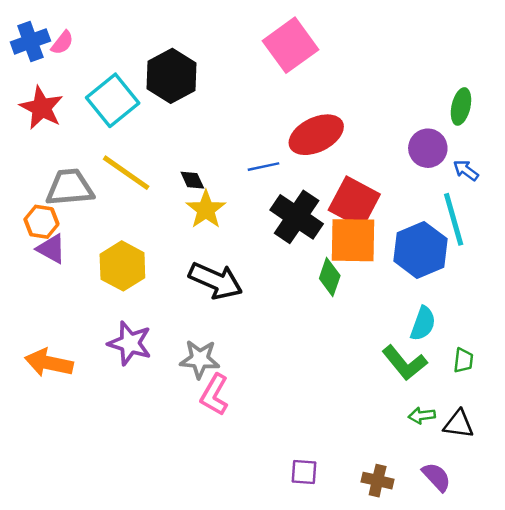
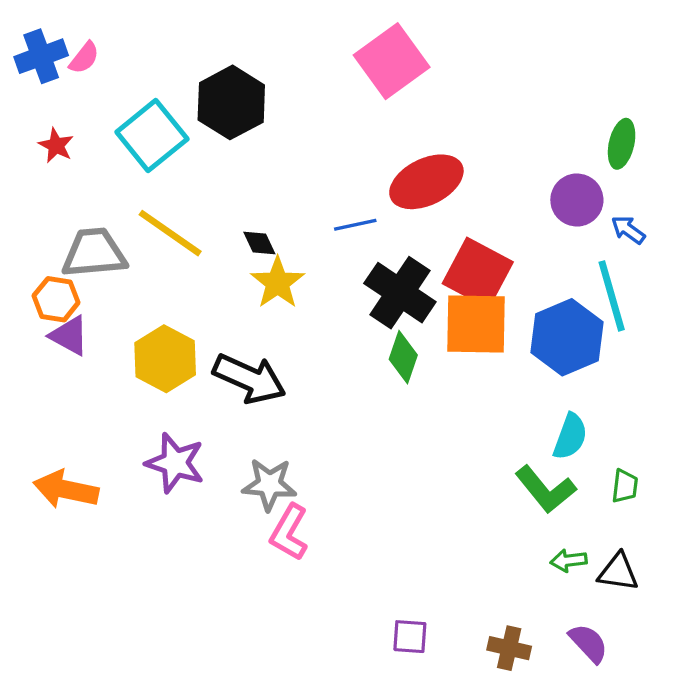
red star: (41, 108) -> (56, 145), size x0.6
green diamond: (330, 277) -> (403, 357), moved
black arrow: (216, 281) -> (249, 379), moved

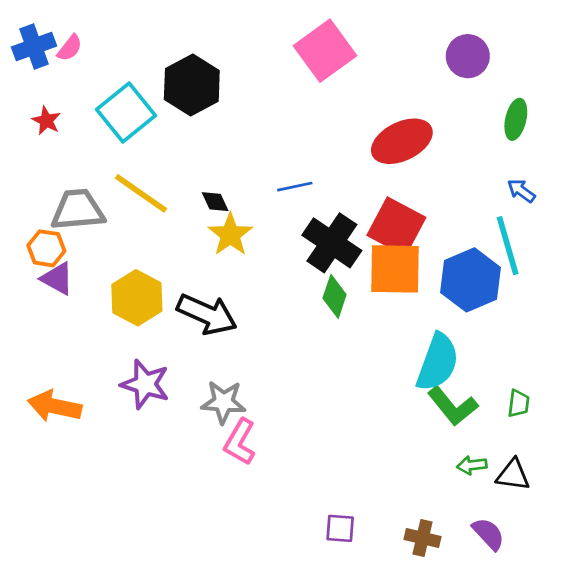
red ellipse: (426, 182) -> (402, 141), moved
purple circle: (577, 200) -> (468, 56), moved
cyan semicircle: (570, 436) -> (438, 362), moved, size x1.5

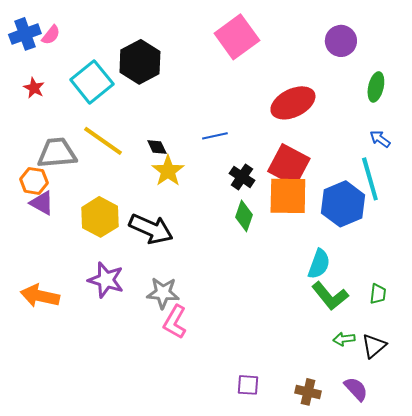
black cross: (332, 243) -> (242, 177), size x0.6
cyan semicircle: (438, 362) -> (319, 264), size x0.7
black triangle: (513, 475) -> (374, 346), turned -48

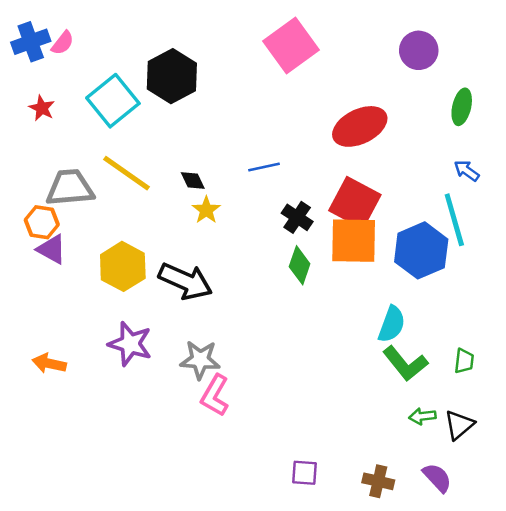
yellow star: (168, 171) -> (206, 210), size x0.7
orange arrow: (40, 296) -> (49, 363), size x0.7

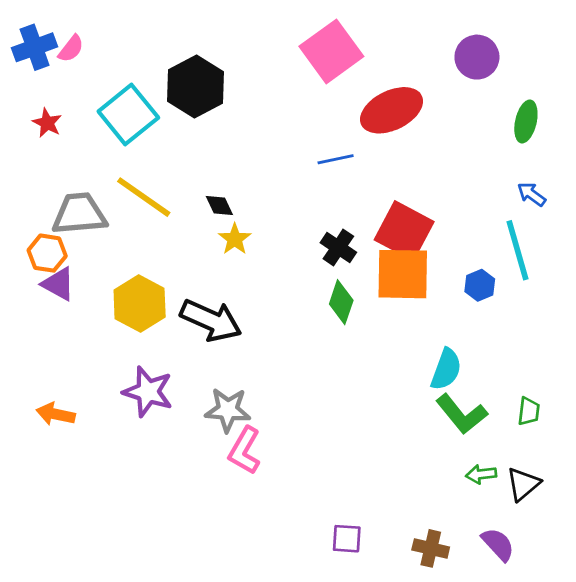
red ellipse: (360, 126) -> (392, 110), moved
blue line: (264, 167) -> (336, 159), moved
blue hexagon: (421, 250) -> (480, 285), size x0.5

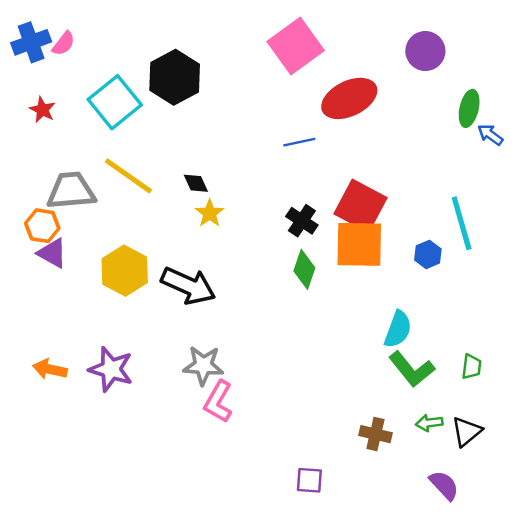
blue arrow: (532, 194) -> (490, 135), moved
purple star: (148, 392) -> (111, 369), moved
brown cross: (431, 548) -> (375, 434), moved

